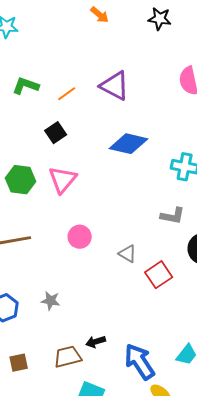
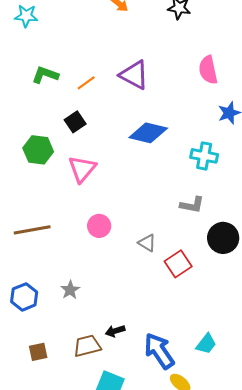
green hexagon: (21, 180) -> (38, 150), moved
gray star: (51, 301) -> (70, 290), turned 30

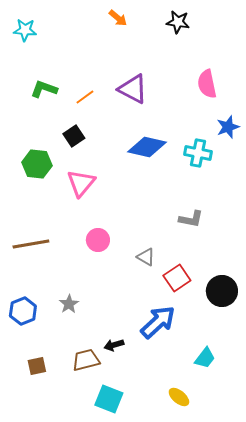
cyan cross: (204, 156) -> (198, 153), moved
black circle: (223, 238) -> (222, 291), moved
blue arrow: (159, 351) -> (158, 322), moved, turned 81

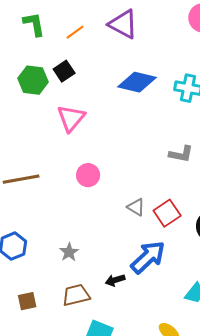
green L-shape: (44, 89) -> (34, 24), turned 60
green hexagon: (37, 164) -> (33, 80), moved
gray triangle: (146, 257) -> (136, 207), moved
gray star: (69, 304) -> (69, 252), moved
black arrow: (114, 345) -> (115, 280), moved

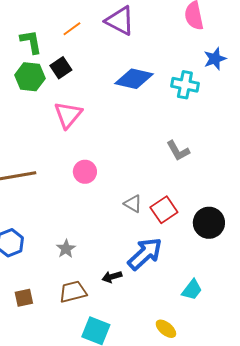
green L-shape: (34, 24) -> (31, 42), moved
gray L-shape: (181, 154) -> (178, 151), turned 50

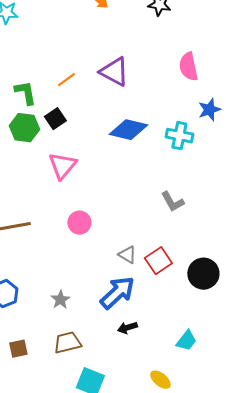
blue arrow: (145, 254) -> (117, 293), moved
black arrow: (112, 277) -> (127, 328), moved

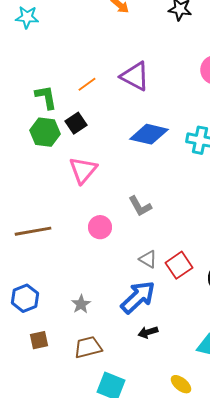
gray L-shape: (172, 202) -> (140, 206), moved
brown square: (18, 349) -> (39, 340), moved

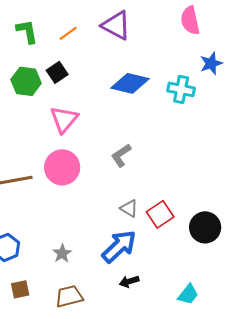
green L-shape: (46, 97) -> (27, 31), moved
gray L-shape: (140, 206) -> (121, 155), turned 85
pink circle: (100, 227) -> (62, 167), moved, size x1.5

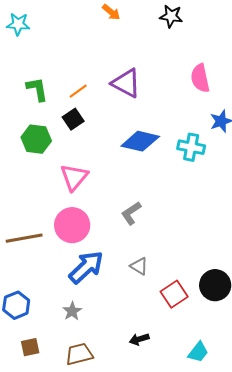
black square: (57, 72) -> (73, 119), moved
red square: (160, 214) -> (174, 294), moved
blue arrow: (119, 246) -> (86, 267), moved

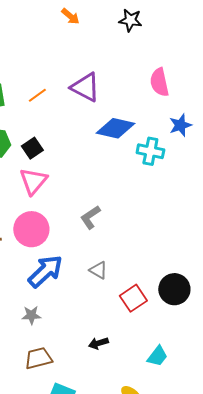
black square: (73, 119) -> (32, 148), moved
blue diamond: (140, 141) -> (115, 128), moved
gray star: (72, 311) -> (31, 315), turned 30

